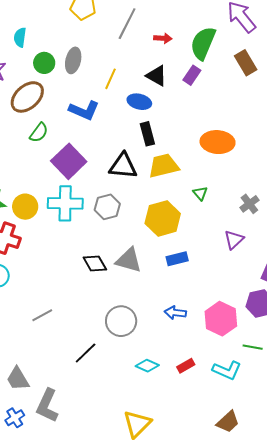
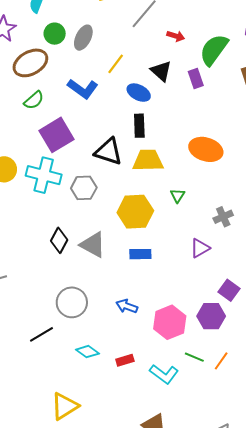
purple rectangle: (192, 75) -> (196, 79), turned -66
black diamond: (95, 263) -> (59, 240), turned 45
black line: (86, 353) -> (42, 334), moved

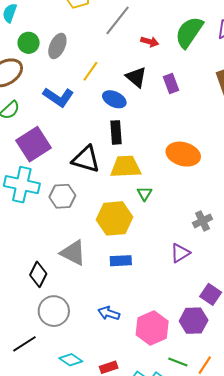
green semicircle: (214, 50) -> (189, 32), moved
green triangle: (178, 196) -> (145, 194), moved
black diamond: (59, 240) -> (38, 274), moved

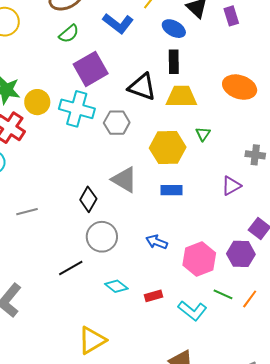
green triangle: (145, 194) -> (203, 134), moved
gray cross: (203, 221) -> (255, 155), turned 30

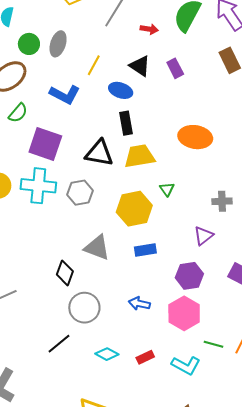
purple square: (91, 69) -> (45, 144), turned -32
purple hexagon: (241, 254) -> (189, 276), moved

